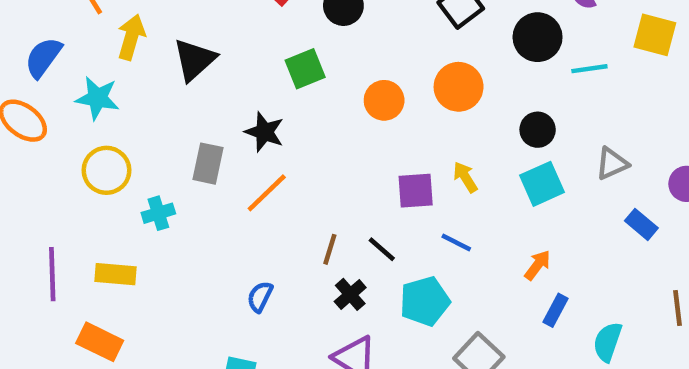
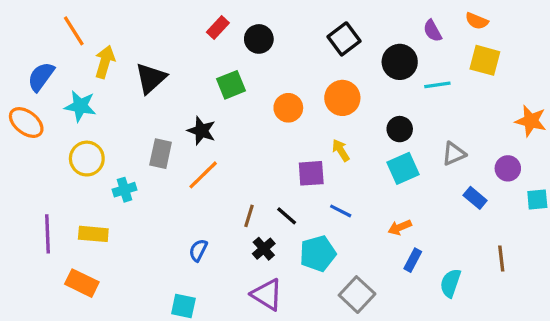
yellow arrow: (465, 177) -> (341, 150), moved
orange arrow: (538, 265) -> (400, 227), turned -150

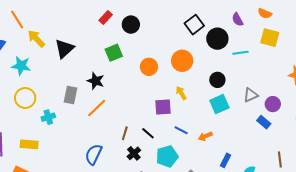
black square: (344, 39) -> (194, 25), moved
yellow arrow: (105, 62) -> (36, 39), turned -60
purple circle: (508, 168) -> (273, 104), moved
orange arrow: (400, 227) -> (205, 136), moved
blue semicircle: (198, 250) -> (94, 154), size x1.5

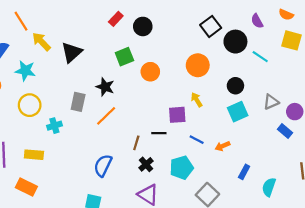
cyan line: (241, 53) -> (260, 57), turned 42
orange circle: (149, 67) -> (150, 72), moved
black line: (148, 133) -> (159, 133), moved, turned -40

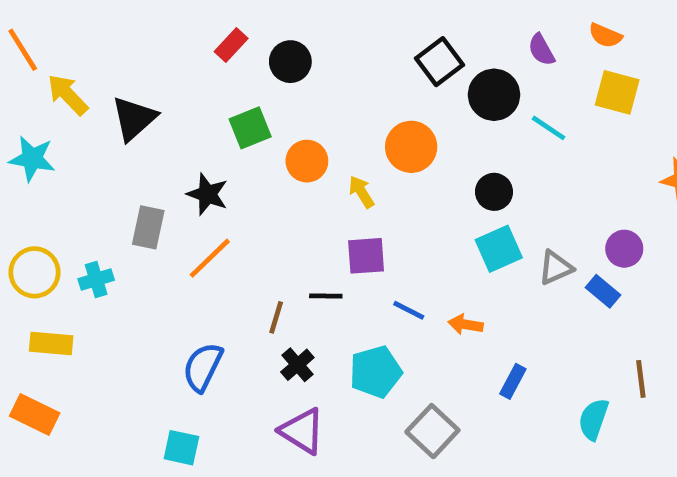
yellow arrow: (197, 100) -> (361, 192), moved
gray triangle: (271, 102) -> (556, 268), moved
yellow circle: (30, 105) -> (35, 272), moved
orange arrow: (223, 146) -> (466, 324), turned 32
cyan semicircle: (269, 187) -> (593, 419), moved

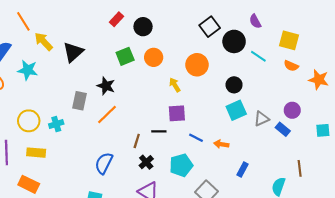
orange semicircle: (605, 36) -> (291, 66), moved
orange circle: (307, 161) -> (154, 57), moved

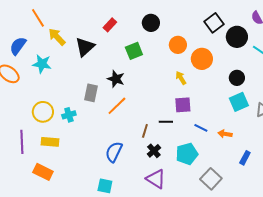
red rectangle: (117, 19) -> (110, 25), moved
orange circle: (154, 57) -> (178, 45), moved

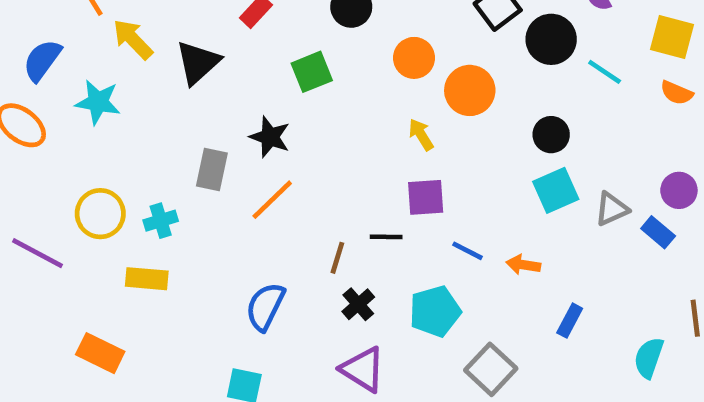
purple line: (22, 142) -> (37, 253), moved, turned -60
yellow rectangle: (50, 142) -> (147, 279), moved

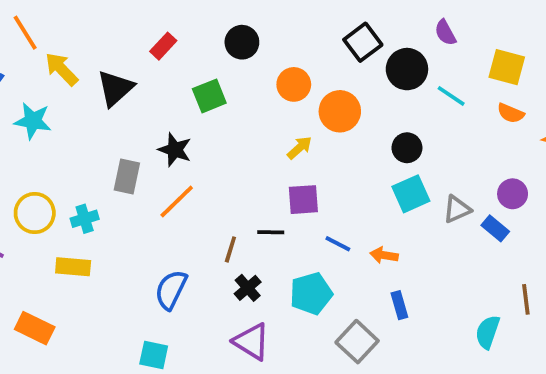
yellow arrow: (421, 135) -> (300, 148), turned 80
blue rectangle: (570, 321) -> (399, 305), moved, turned -44

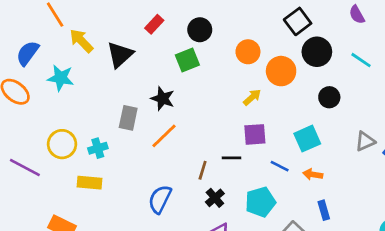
black circle: (242, 42) -> (200, 30), moved
black circle: (407, 69) -> (317, 52), moved
cyan square: (411, 194) -> (307, 139), moved

